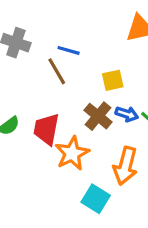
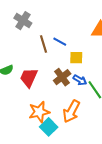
blue line: (69, 50) -> (60, 42), moved
orange star: (72, 153) -> (39, 112), moved

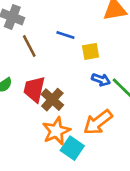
brown line: (44, 44) -> (29, 46), moved
brown cross: (62, 77) -> (52, 100), moved
orange arrow: (71, 111) -> (98, 122), turned 35

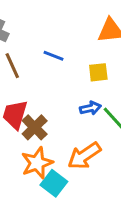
yellow square: (91, 51) -> (98, 72), moved
blue arrow: (101, 80) -> (90, 108), turned -36

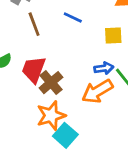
orange arrow: (84, 156) -> (97, 91), moved

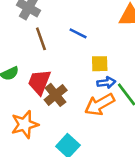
yellow square: (113, 36) -> (100, 64), moved
orange star: (51, 116) -> (25, 124), moved

